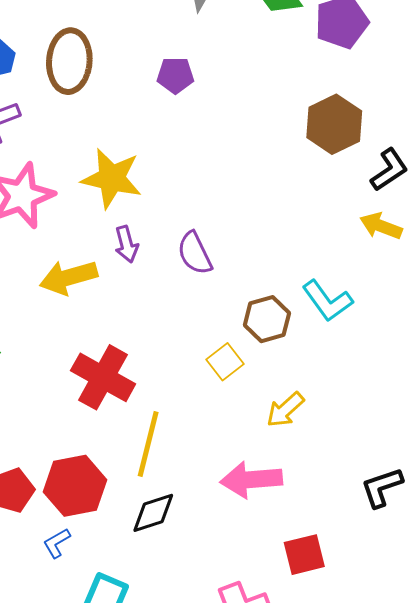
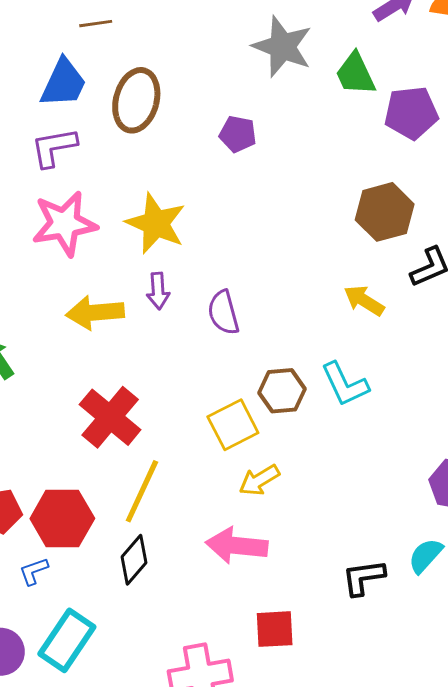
yellow arrow: (381, 226) -> (364, 300), moved
yellow square: (225, 362) -> (233, 425), size x1.4
yellow arrow: (285, 410) -> (259, 480), moved
black diamond: (153, 513) -> (134, 560), turned -42

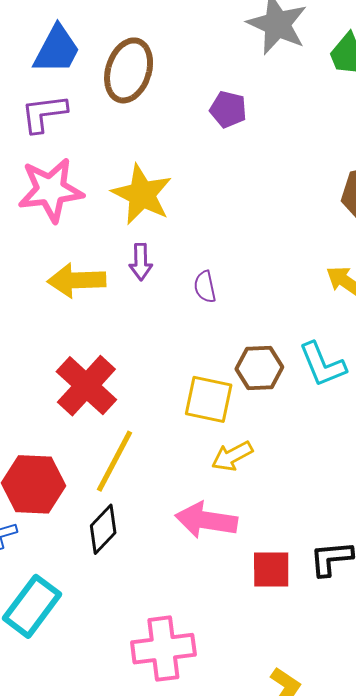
purple semicircle: (223, 313) -> (205, 287), size x0.7
yellow square: (233, 425) -> (209, 399), turned 36
red square: (275, 629) -> (271, 569), moved

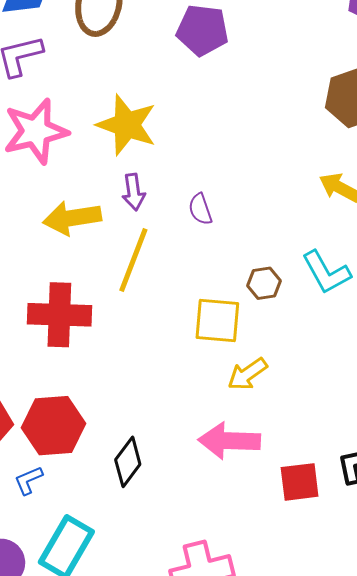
purple pentagon: (228, 109) -> (202, 30), size x1.4
brown hexagon: (259, 368) -> (264, 283), size x0.7
red cross: (86, 386) -> (59, 315), moved, turned -34
yellow line: (114, 461) -> (133, 260), moved

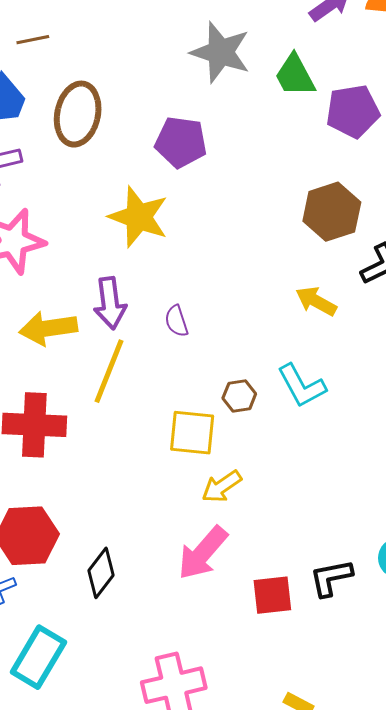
yellow star: (127, 125) -> (139, 217), moved
purple arrow: (134, 192) -> (110, 303), size x1.4
pink arrow: (229, 441) -> (203, 553), turned -52

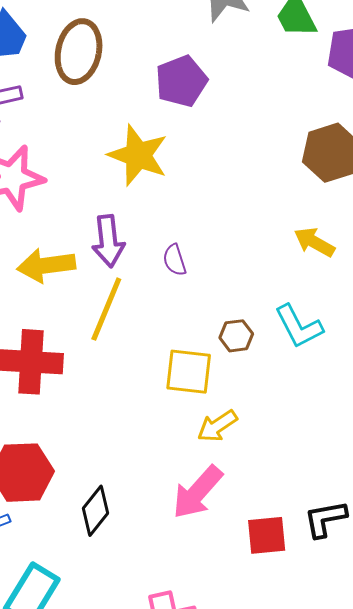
purple pentagon: (181, 142) -> (181, 81), turned -30

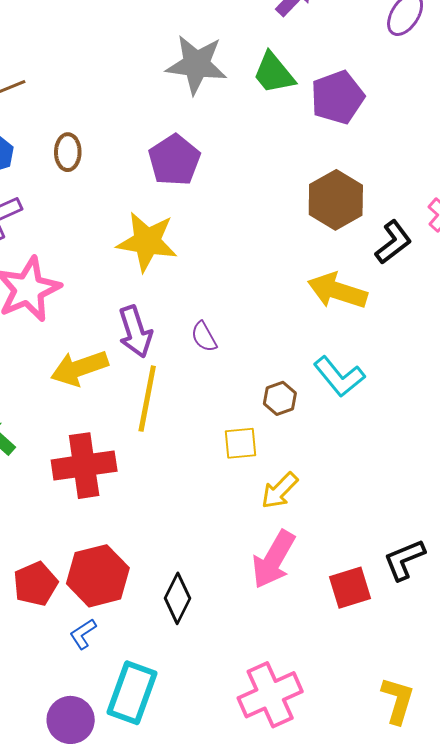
brown ellipse: (79, 52) -> (68, 152), size x0.6
yellow arrow: (314, 242) -> (337, 291), size x1.4
yellow square: (189, 372) -> (241, 443), size x0.7

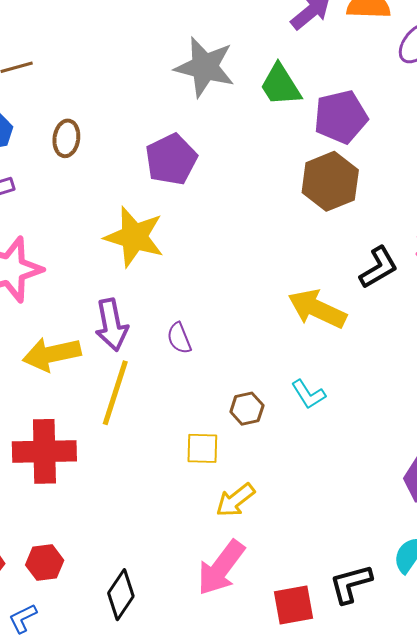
brown hexagon: (336, 200) -> (330, 181), moved
cyan L-shape: (339, 377) -> (308, 394), size x0.7
red hexagon: (98, 576) -> (45, 563), size x0.6

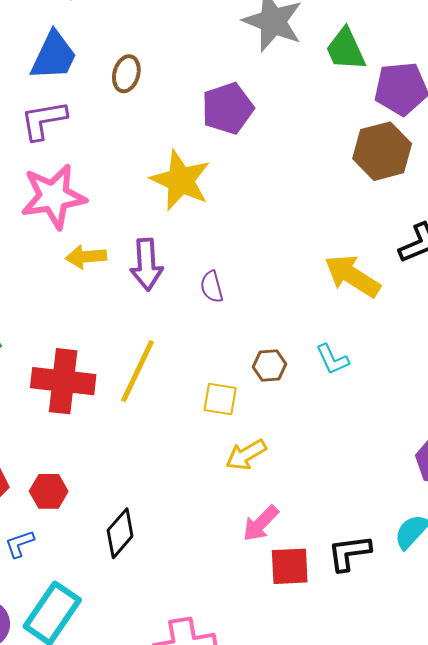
yellow arrow: (52, 354) -> (86, 257), moved, size x0.7
yellow line: (115, 393) -> (137, 371), moved
pink arrow: (221, 568) -> (261, 523), moved, size x0.7

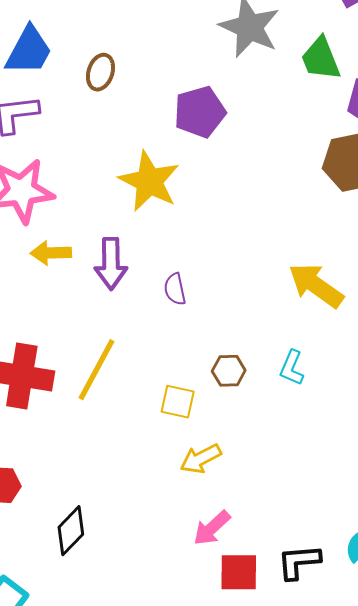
cyan L-shape: (332, 359) -> (292, 368), turned 45

